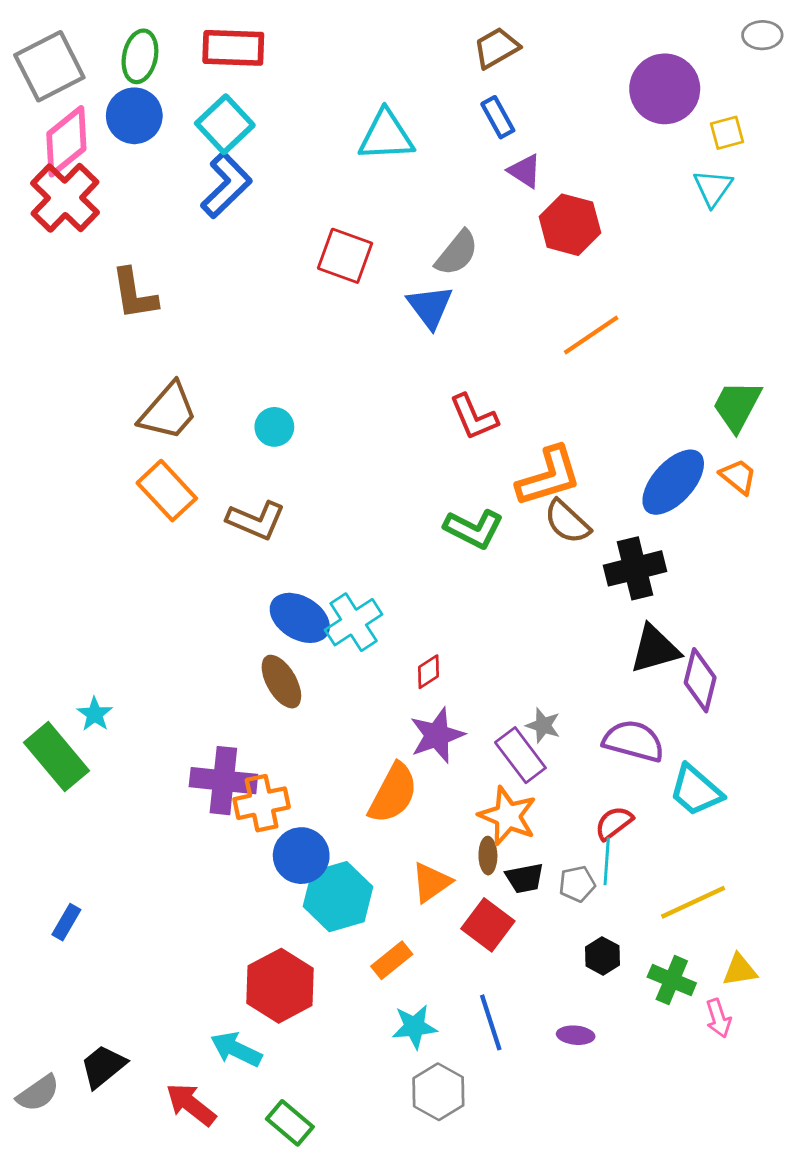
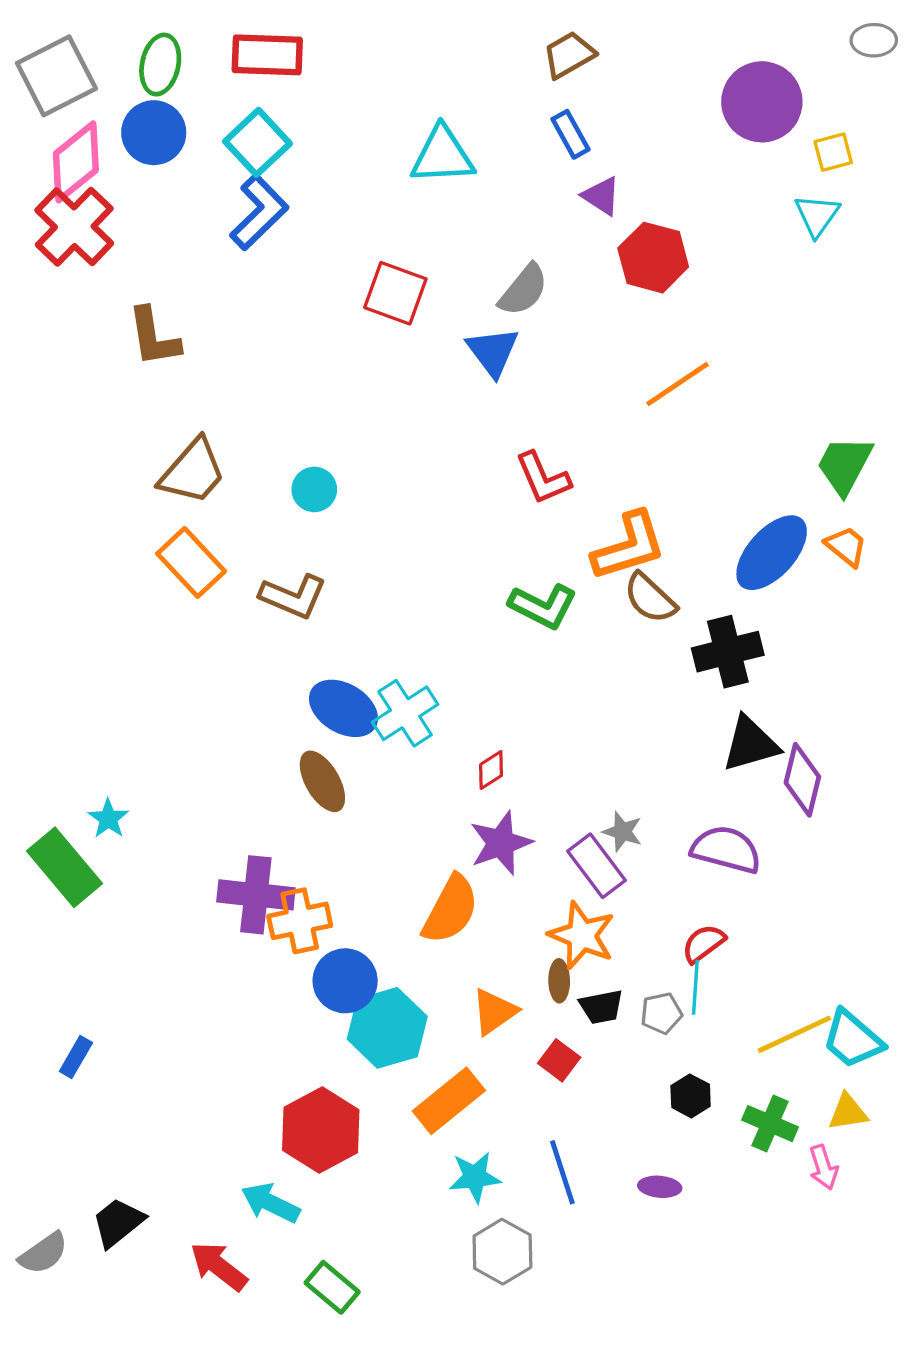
cyan trapezoid: (696, 790) -> (853, 1039), moved
red square: (488, 925) -> (559, 1060), size x0.7
orange rectangle: (392, 960) -> (449, 1101), size x1.5

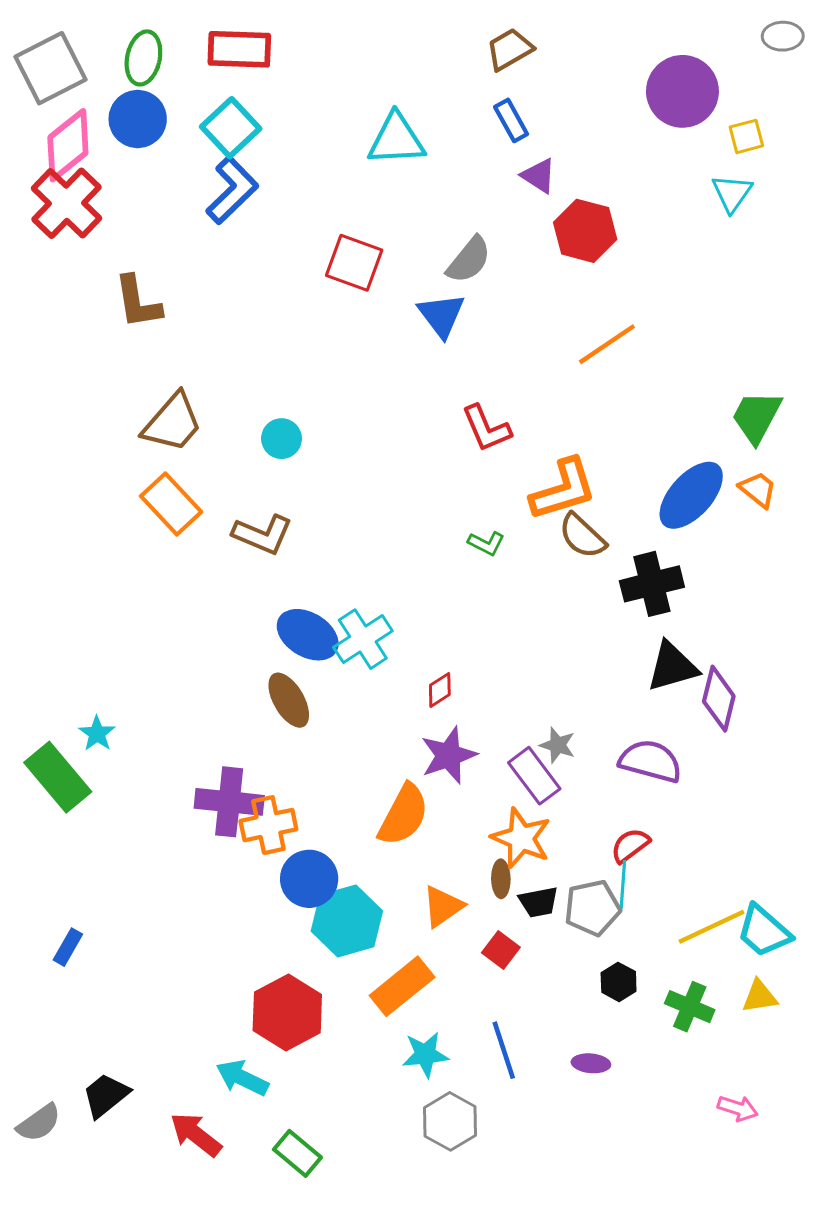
green L-shape: (543, 606) -> (486, 543), size x0.6
gray pentagon: (661, 1013) -> (592, 908), size x1.5
pink arrow: (823, 1167) -> (738, 1108), moved, turned -54

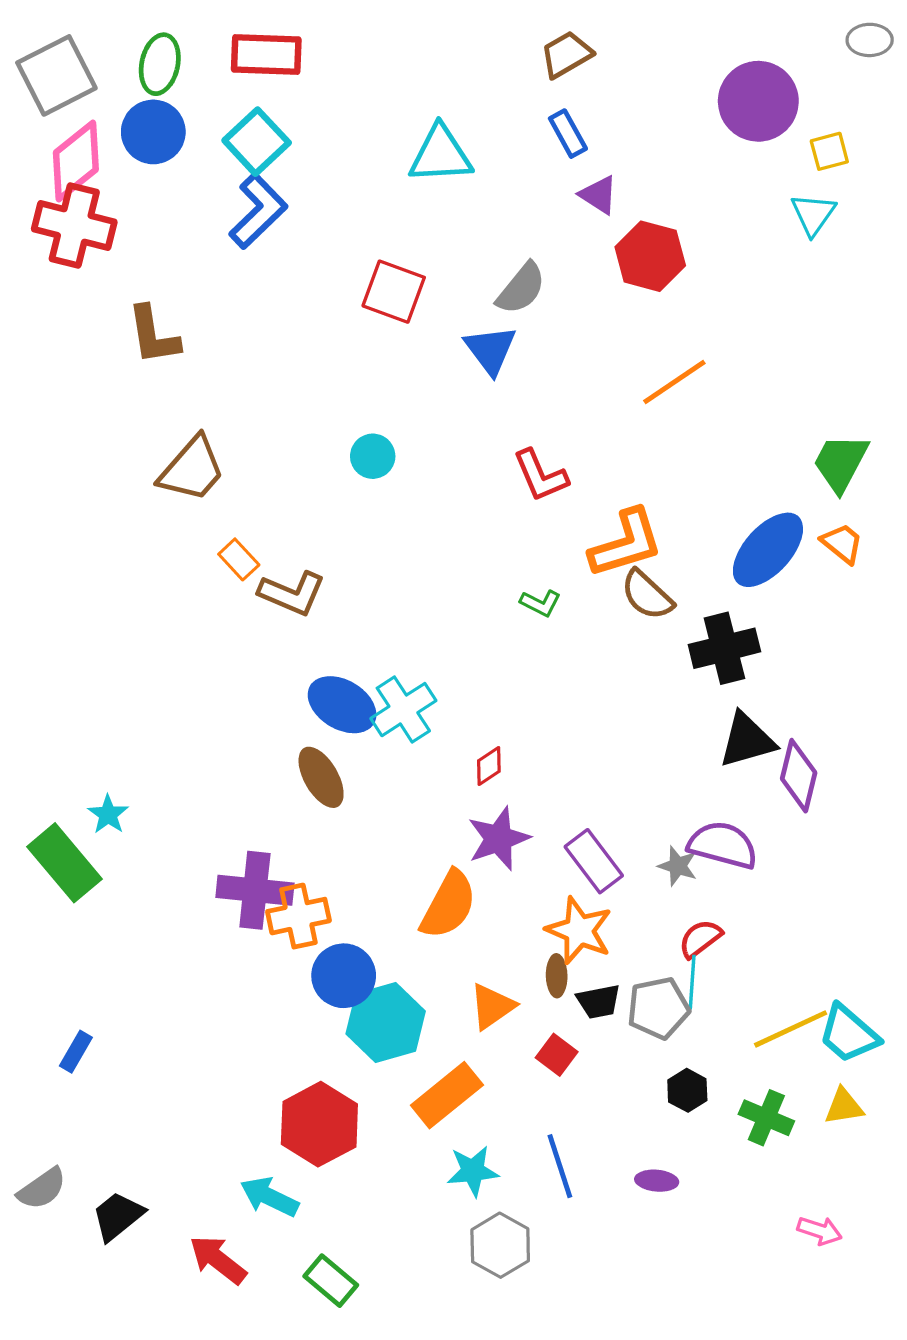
red cross: (66, 203) -> (74, 226), turned -30
cyan circle: (281, 439) -> (373, 456), moved
orange rectangle: (171, 504) -> (239, 559), moved, size x0.6
gray star: (558, 745) -> (678, 866), moved
gray semicircle: (39, 1123) -> (42, 1189), moved

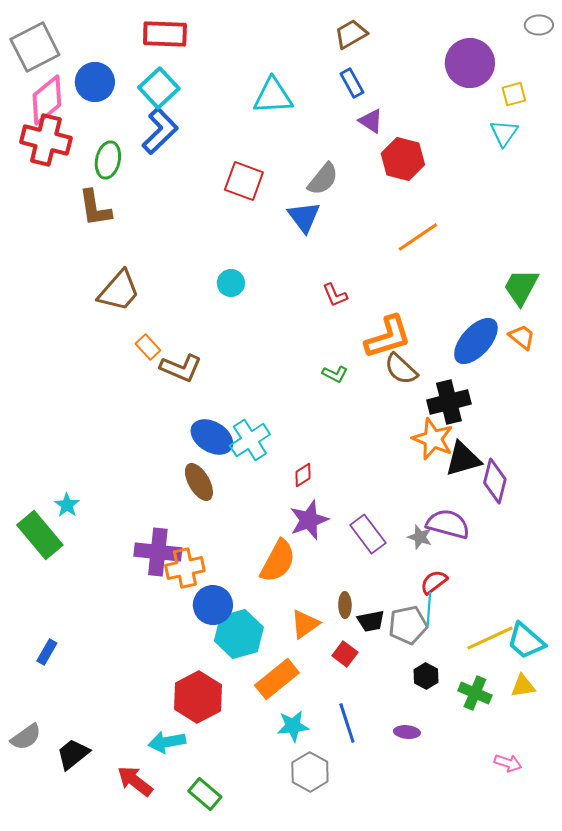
green ellipse: (160, 64) -> (108, 160), moved
red L-shape: (540, 476) -> (335, 295), size x0.7
orange star: (579, 931) -> (433, 439), moved
cyan arrow: (269, 1197) -> (167, 742), turned -36

